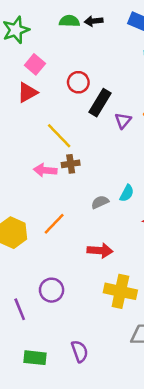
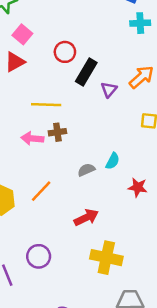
yellow line: (59, 136) -> (46, 105), turned -44
red arrow: (100, 251) -> (86, 217), turned -30

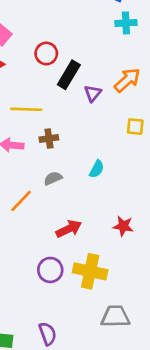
brown cross: (57, 132) -> (49, 138), moved
gray semicircle: (86, 170) -> (53, 178), moved
red star: (138, 187) -> (123, 226), moved
purple circle: (39, 256) -> (50, 270), moved

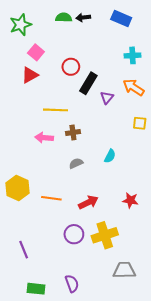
cyan cross: (126, 23) -> (133, 55), moved
orange arrow: (127, 80) -> (134, 87), turned -105
orange line: (21, 201) -> (51, 198), moved, turned 54
yellow cross: (90, 271) -> (105, 235), turned -30

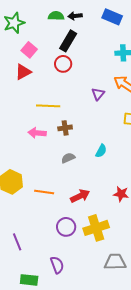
black rectangle: (88, 83) -> (68, 41), moved
purple semicircle: (72, 284) -> (57, 265), moved

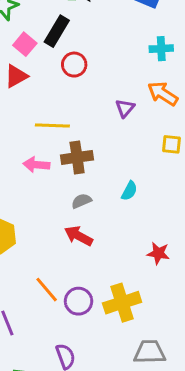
black rectangle: (68, 41) -> (57, 31), moved
brown cross: (65, 128) -> (77, 157), size x1.5
orange line: (44, 192) -> (47, 290), moved, turned 42
red arrow: (80, 196) -> (79, 236), moved, turned -126

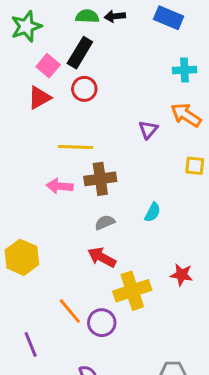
red circle: (74, 65) -> (84, 89), moved
yellow cross: (122, 303) -> (132, 291), moved

